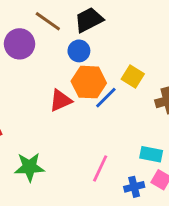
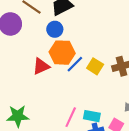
yellow square: (133, 76) -> (95, 66), moved
cyan rectangle: (151, 154) -> (92, 116), moved

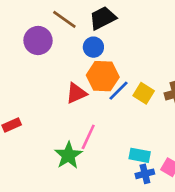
green star: (18, 116) -> (68, 155), moved, turned -30
pink line: (71, 117) -> (88, 137), moved

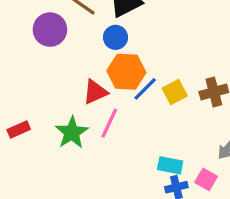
yellow square: (144, 93) -> (175, 92), turned 30
pink line: (88, 137) -> (109, 123), moved
green star: (68, 155) -> (72, 133), moved

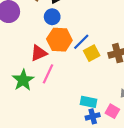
blue line: (145, 89) -> (81, 42), moved

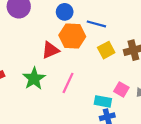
blue line: (81, 42) -> (96, 24), moved, turned 60
pink line: (48, 74) -> (68, 83), moved
pink square: (112, 111) -> (121, 89), moved

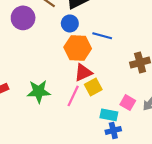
red triangle: (50, 50) -> (83, 73), moved
yellow square: (106, 50) -> (93, 87), moved
green star: (34, 79) -> (39, 91), turned 30

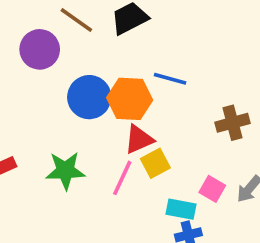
blue circle: (70, 23) -> (89, 97), moved, size x1.5

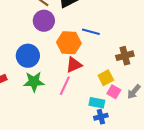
purple circle: (40, 49) -> (44, 21), moved
blue circle: (89, 97) -> (28, 56), moved
yellow square: (155, 163) -> (106, 78), moved

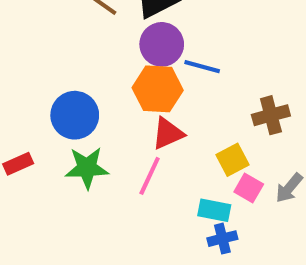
purple circle: (44, 21) -> (162, 44), moved

